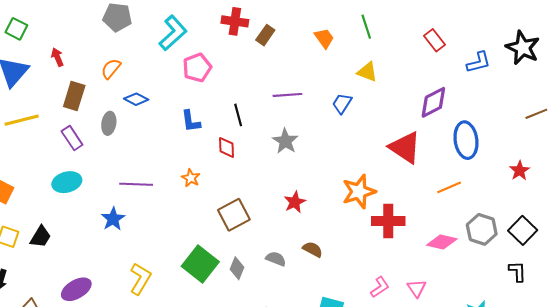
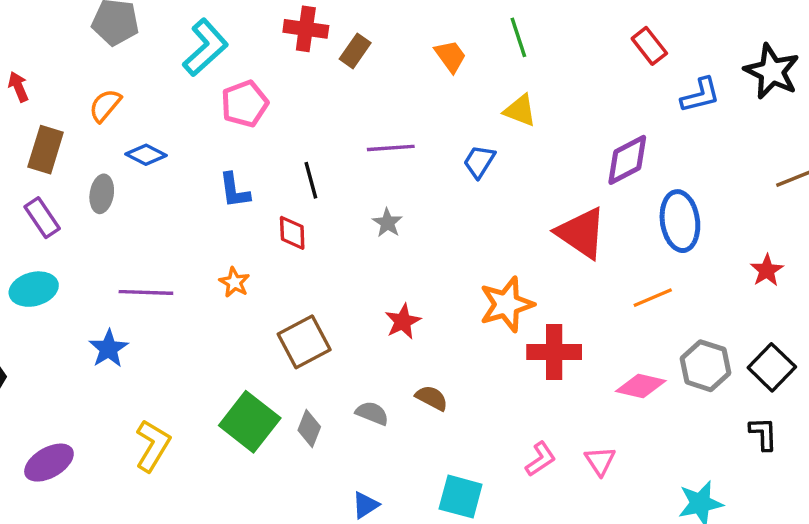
red rectangle: (434, 40) -> (649, 46), moved
gray star: (285, 141) -> (387, 223), size x0.7

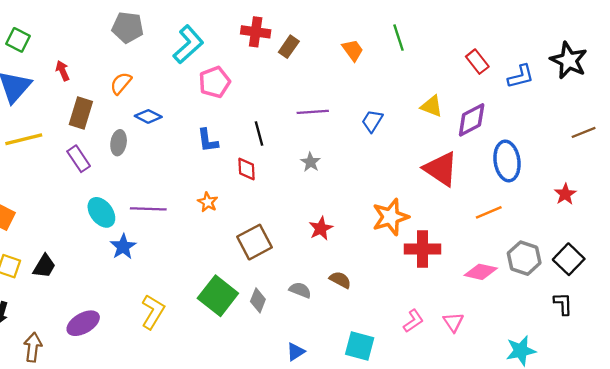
red rectangle: (649, 46) -> (477, 62), moved
yellow triangle: (520, 111) -> (432, 106), moved
cyan ellipse: (34, 289) -> (101, 212), moved, turned 68

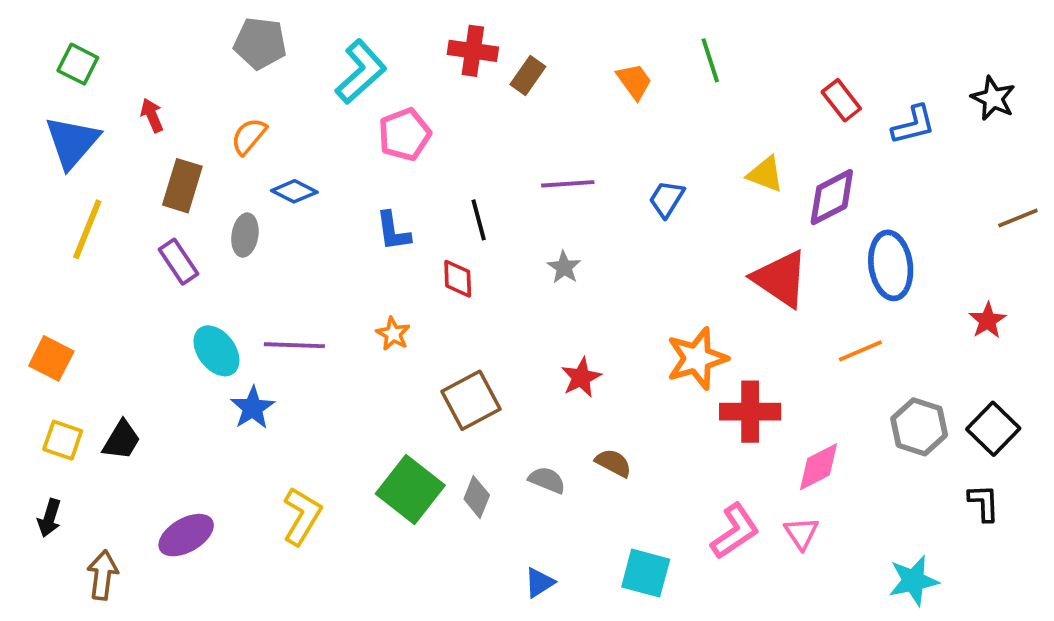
black star: (569, 60) -> (993, 98), size x0.7
yellow line: (24, 139) -> (87, 229), turned -54
pink diamond: (481, 272) -> (819, 467), moved, turned -40
pink L-shape: (413, 321) -> (735, 531), size x1.4

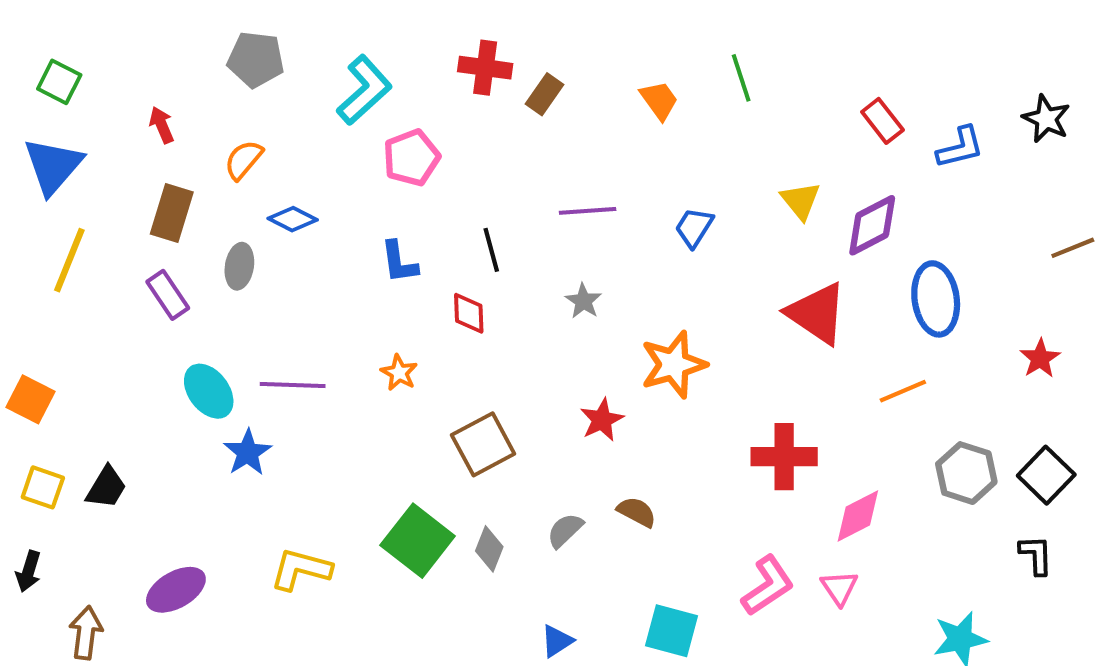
red arrow: (152, 115) -> (162, 125), moved
yellow triangle: (765, 174) -> (800, 201), turned 30
orange star: (697, 358) -> (674, 365), moved
gray semicircle: (547, 480) -> (565, 530), turned -66
yellow L-shape: (302, 516) -> (301, 569), turned -106

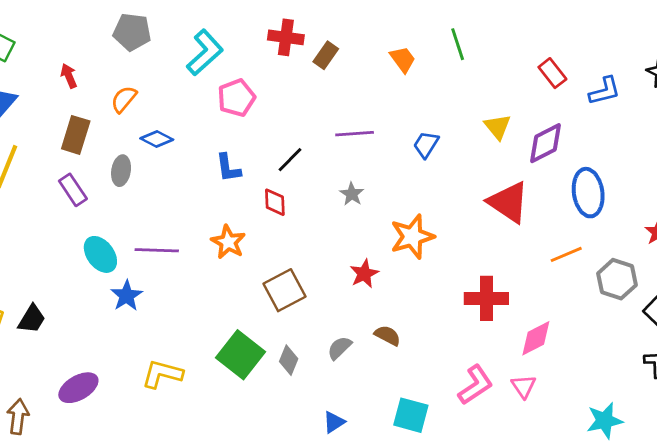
black line: (491, 250) -> (290, 160), turned 60
orange star: (399, 373) -> (228, 242), size x1.4
gray hexagon: (966, 473) -> (617, 279), moved

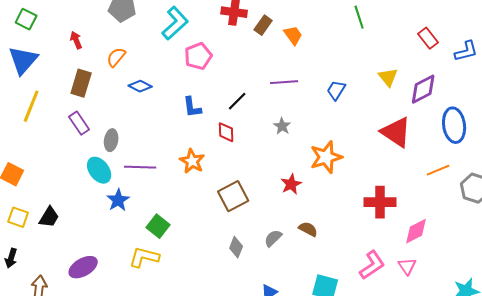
orange trapezoid: (403, 59) -> (293, 35), moved
gray ellipse: (121, 171) -> (111, 140), moved
green square: (241, 355) -> (158, 226), moved, size x0.7

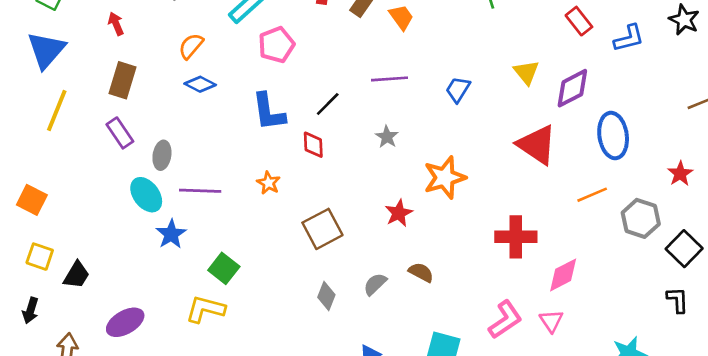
orange semicircle: (116, 57) -> (191, 46), moved
blue L-shape: (192, 107) -> (269, 112), size x1.4
orange star: (192, 161) -> (269, 183), size x0.7
black trapezoid: (49, 217) -> (76, 275), moved

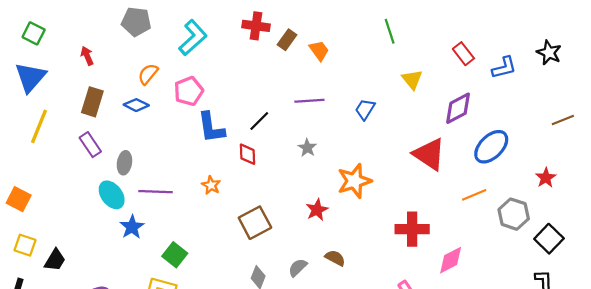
pink pentagon: (276, 45) -> (189, 91), moved
yellow triangle: (526, 72) -> (412, 79), moved
blue diamond: (200, 84) -> (136, 105), moved
blue ellipse: (613, 136) -> (491, 147), turned 54

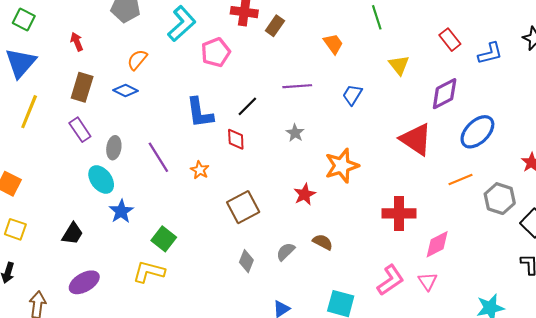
orange trapezoid: (319, 50) -> (333, 44), moved
pink pentagon: (189, 91) -> (216, 52), moved
purple line: (155, 192) -> (158, 157), moved, turned 56
black trapezoid: (55, 260) -> (73, 234), moved

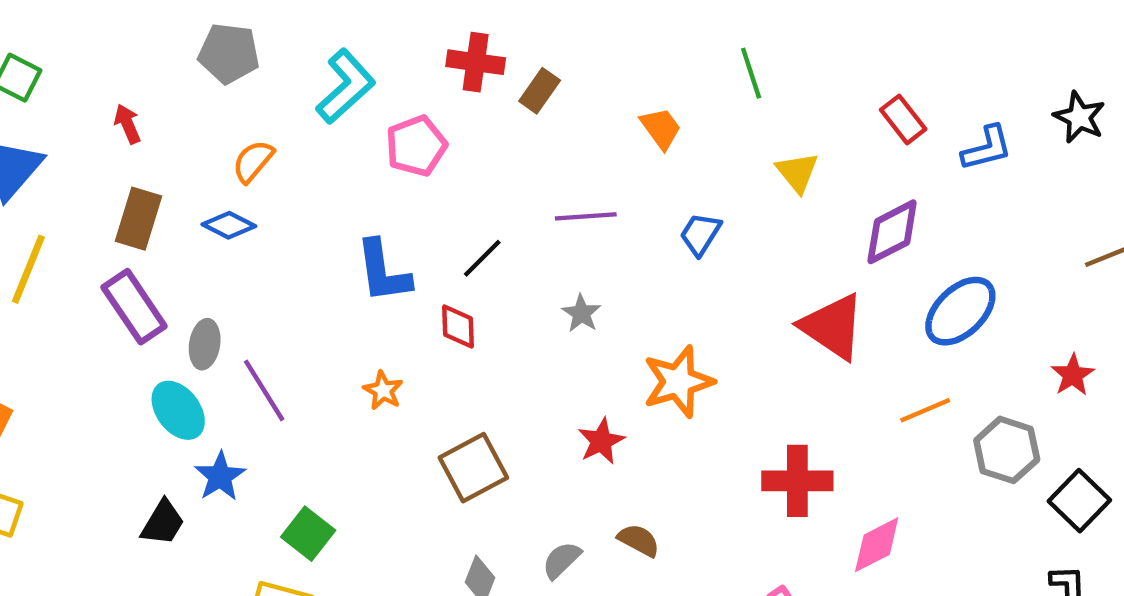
purple rectangle: (80, 130) -> (134, 307), size x1.4
purple line: (158, 157) -> (264, 390), moved
black trapezoid: (73, 234) -> (163, 523), moved

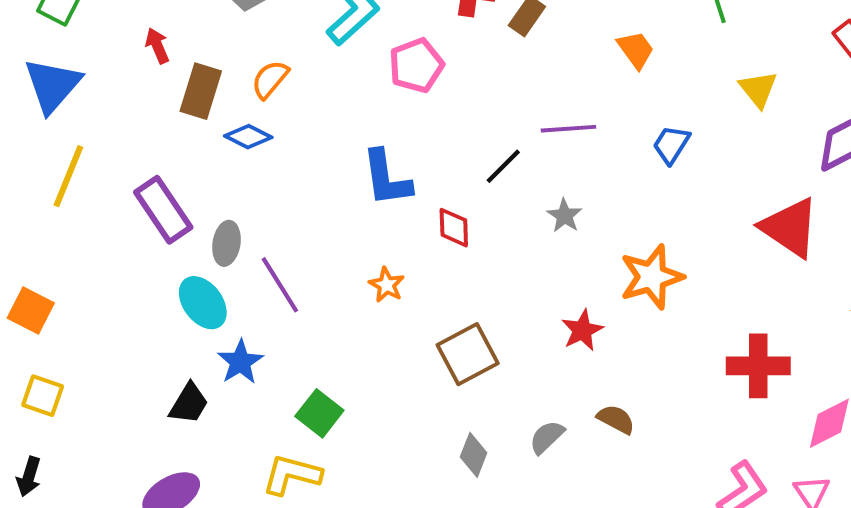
brown rectangle: (139, 219) -> (201, 91), moved
black line: (482, 258) -> (503, 166), moved

